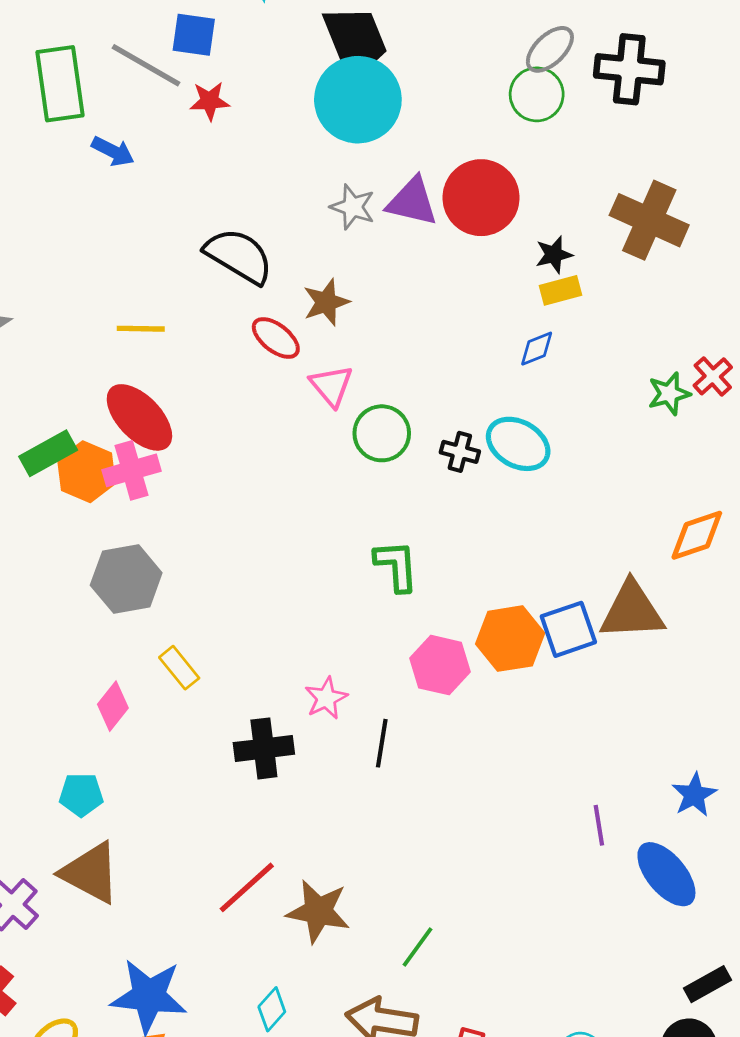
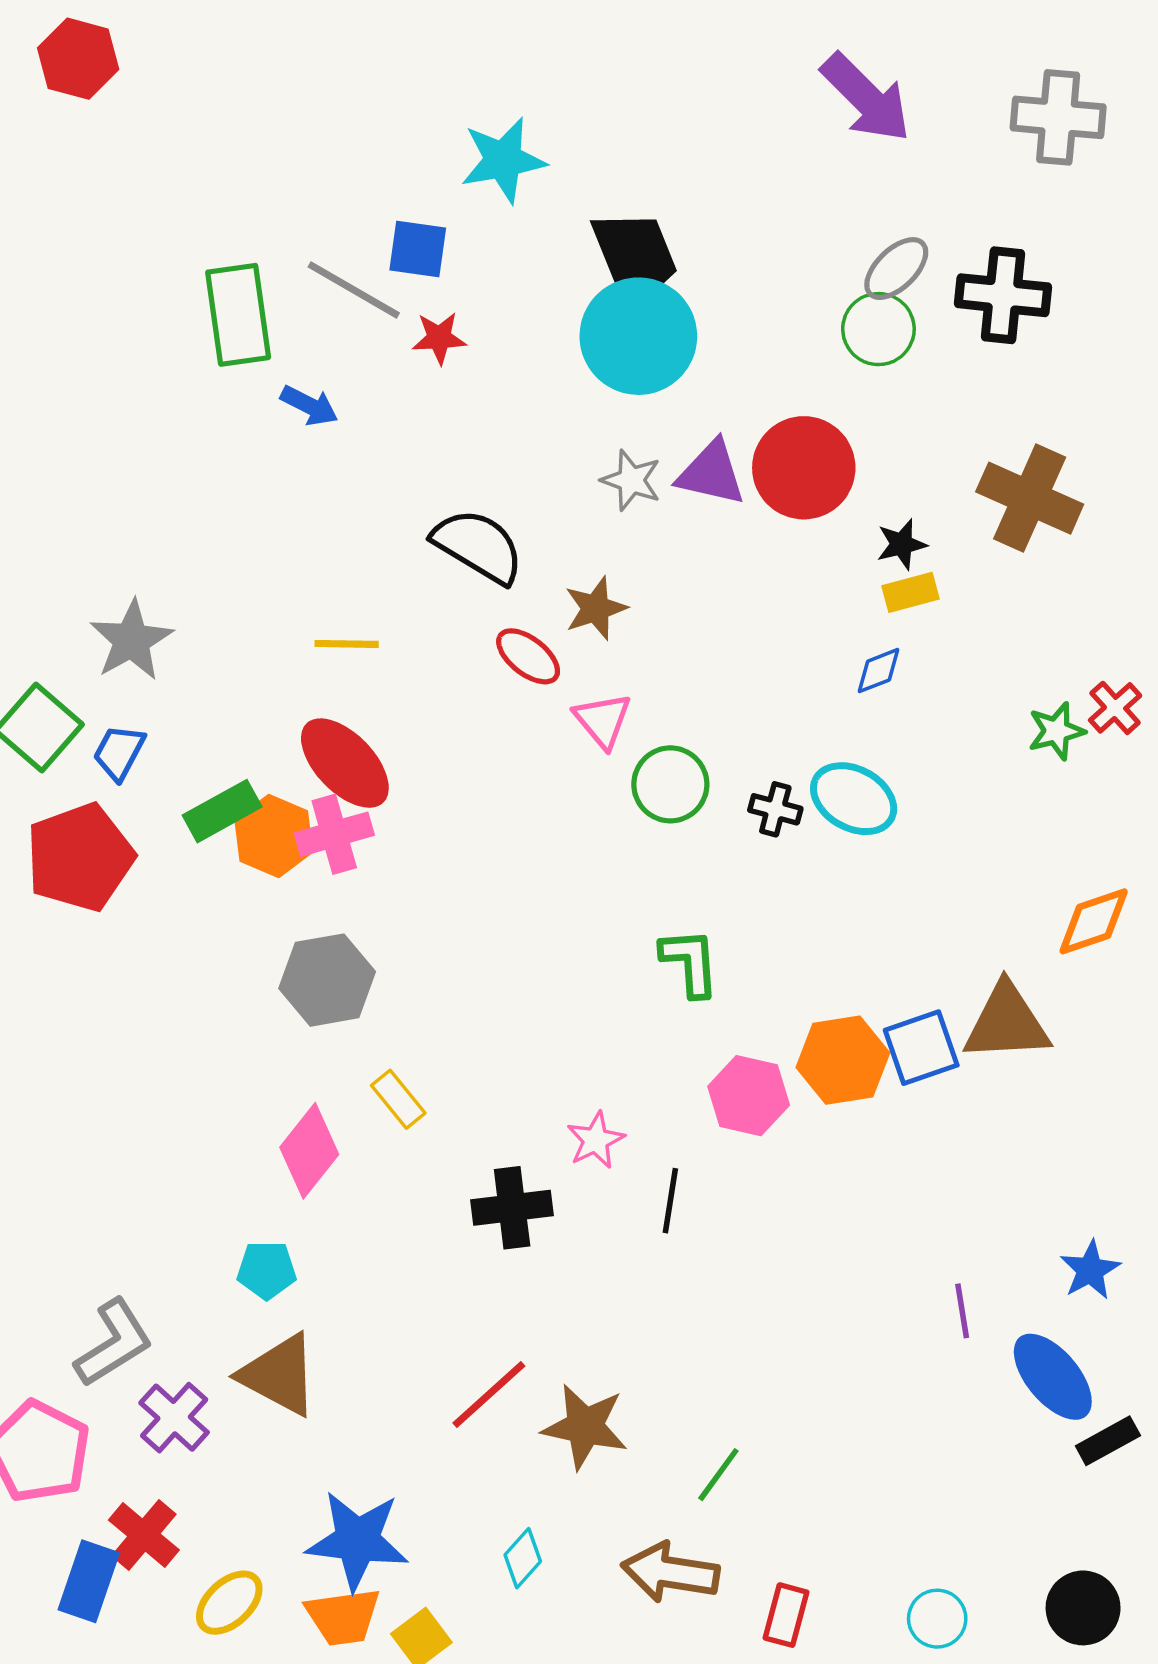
pink diamond: (113, 706) -> (309, 1151), size x1.4
black rectangle: (707, 984) -> (1108, 1441), moved

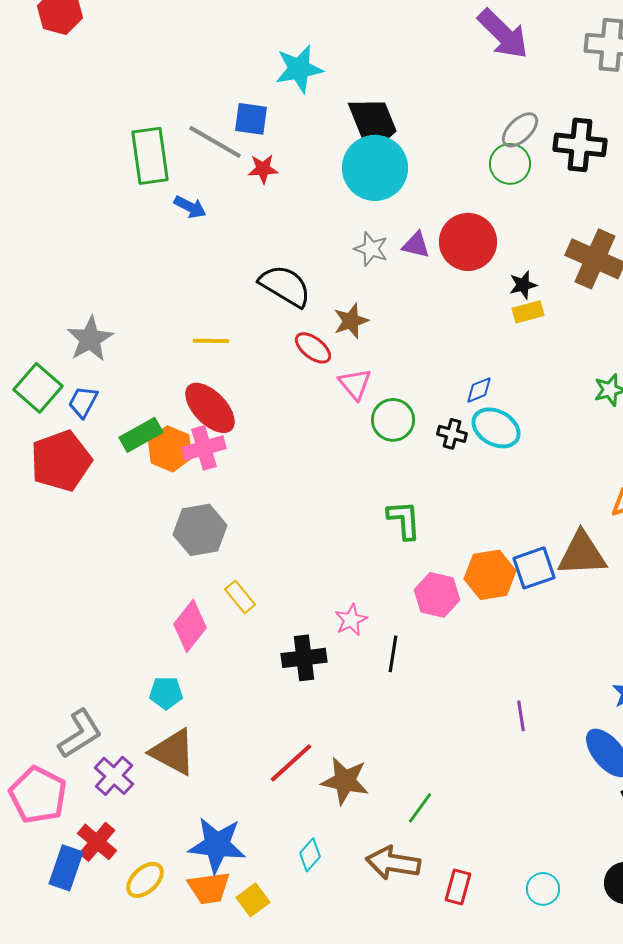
purple triangle: (711, 473) -> (416, 245), size x0.7
blue diamond: (878, 671) -> (479, 390), moved
purple line: (962, 1311) -> (521, 716), moved

